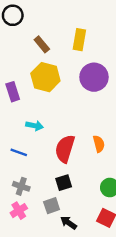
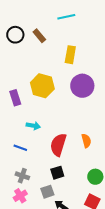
brown rectangle: (42, 44) -> (39, 36), moved

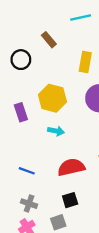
black circle: (15, 35) -> (21, 60), moved
cyan arrow: (33, 126) -> (56, 131), moved
red semicircle: (58, 145) -> (71, 167), turned 60

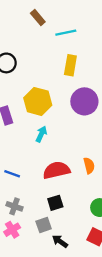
cyan line: (81, 17) -> (66, 33), moved
brown rectangle: (49, 40) -> (38, 17), moved
cyan arrow: (56, 131) -> (41, 134), turned -77

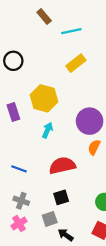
yellow rectangle: (70, 65) -> (76, 63), turned 42
purple circle: (84, 101) -> (90, 121), moved
orange semicircle: (89, 166) -> (94, 147), moved, turned -140

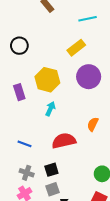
cyan line: (71, 31) -> (88, 19), moved
purple circle: (90, 121) -> (89, 77), moved
black square: (61, 197) -> (51, 170), moved

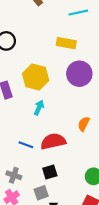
yellow rectangle: (76, 48) -> (66, 43), turned 48
blue line: (25, 144) -> (26, 145), moved
black square: (51, 170) -> (50, 172), moved

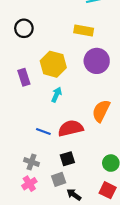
orange semicircle: (84, 124) -> (101, 111), size x1.5

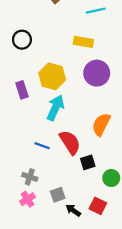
cyan arrow: (57, 95) -> (55, 108), size x1.6
red semicircle: (71, 128) -> (70, 142), turned 70
black square: (67, 159) -> (88, 162), moved
red square: (108, 190) -> (98, 206), moved

